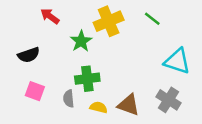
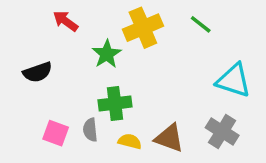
pink square: (35, 91) -> (56, 133), moved

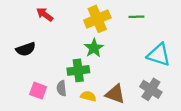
green line: (201, 24) -> (136, 17), turned -40
green star: (107, 54) -> (94, 48), moved

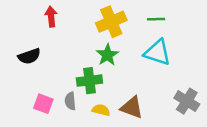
red arrow: (45, 15) -> (51, 17), turned 48
cyan triangle: (159, 55) -> (157, 52), moved
gray cross: (151, 89) -> (187, 101), moved

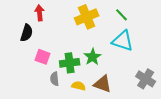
green line: (156, 19) -> (122, 15), turned 48
green star: (107, 55) -> (93, 57), moved
black semicircle: (29, 56) -> (27, 33), moved, turned -54
pink square: (43, 104) -> (43, 57), moved

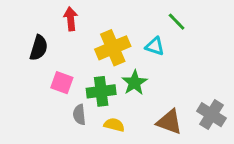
red arrow: (40, 13) -> (71, 19), moved
yellow cross: (87, 17) -> (113, 48), moved
cyan triangle: (123, 41) -> (155, 46), moved, size x0.6
brown triangle: (103, 84) -> (169, 122), moved

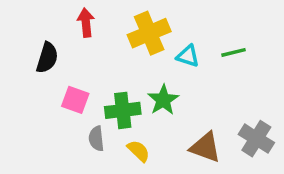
green line: (177, 22) -> (233, 52), moved, turned -60
yellow cross: (113, 48) -> (149, 33), moved
yellow semicircle: (114, 125) -> (139, 151), turned 30

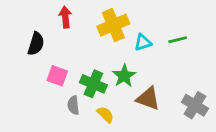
cyan triangle: (188, 56) -> (143, 42), turned -36
green cross: (123, 110) -> (93, 84), turned 30
brown triangle: (205, 147) -> (148, 99), moved

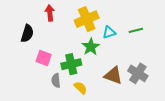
green star: (124, 76) -> (91, 47), moved
green cross: (93, 84) -> (71, 64), turned -36
gray cross: (195, 105) -> (138, 73), moved

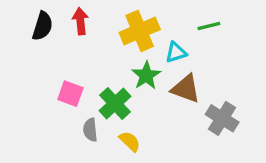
green line: (136, 30) -> (209, 26), moved
black semicircle: (27, 33) -> (42, 26), moved
green cross: (71, 64) -> (115, 103), turned -30
brown triangle: (113, 75) -> (186, 89), moved

